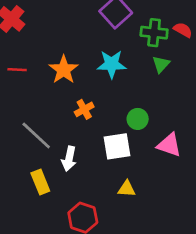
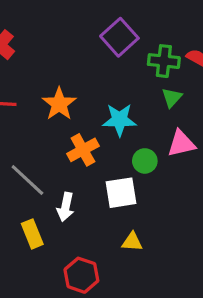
cyan star: (112, 64) -> (119, 120), moved
orange cross: (84, 109) -> (83, 150), size x1.4
pink triangle: (169, 145) -> (181, 144), moved, turned -32

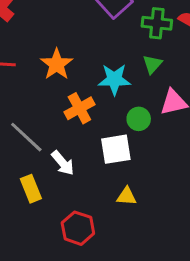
green triangle: (172, 98) -> (152, 64), moved
white arrow: (66, 207) -> (63, 163), turned -52

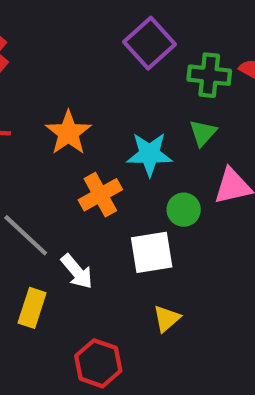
yellow rectangle: (31, 189) -> (32, 308), turned 40
yellow triangle: (126, 196) -> (167, 319), turned -45

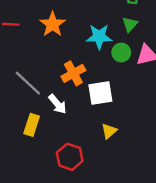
orange cross: (100, 195) -> (73, 73), moved
green circle: (184, 210) -> (121, 53), moved

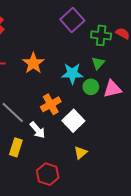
white square: (100, 93) -> (73, 121), turned -35

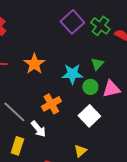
green cross: (101, 35) -> (100, 26), moved, turned 30
white square: (73, 121) -> (89, 116), moved

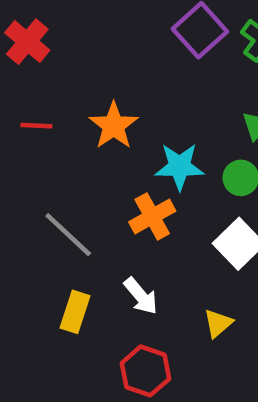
cyan star: (72, 74) -> (179, 167), moved
white arrow: (38, 129) -> (141, 296), moved

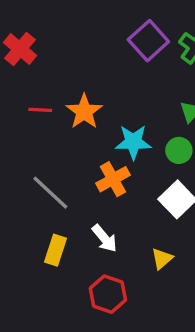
red line: (36, 126) -> (40, 110), moved

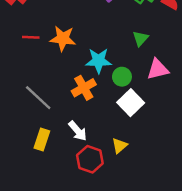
orange star: (84, 112) -> (63, 38), turned -30
green circle: (179, 150) -> (122, 77), moved
red hexagon: (108, 294) -> (90, 159), moved

